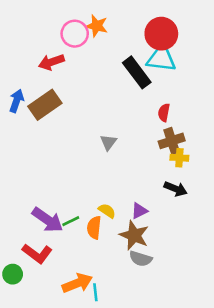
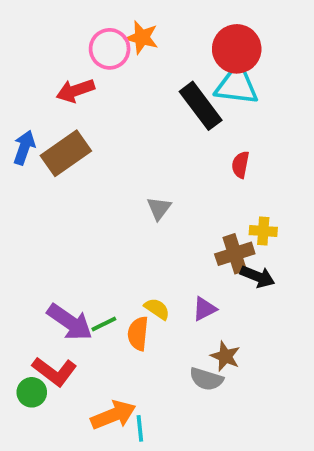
brown cross: (172, 141) -> (235, 254), moved
brown star: (134, 235) -> (225, 356), moved, size x0.7
green circle: (13, 274) -> (32, 392), moved

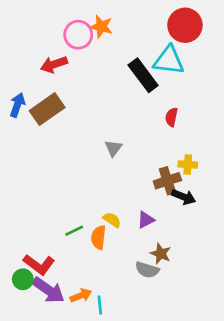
red circle: (237, 49) -> (185, 25), moved
purple arrow: (70, 322) -> (48, 290), moved
orange arrow: (113, 415) -> (81, 296), size x0.7

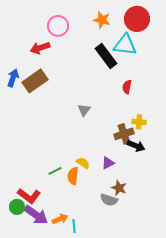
orange star: (101, 27) -> (102, 20), moved

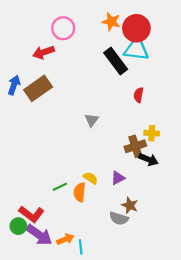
red circle: (137, 19) -> (136, 28), moved

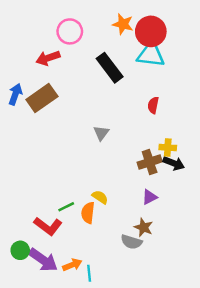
black rectangle: (116, 61) -> (110, 68), moved
black arrow: (148, 159) -> (174, 163), moved
purple triangle: (118, 178) -> (150, 197), moved
red L-shape: (31, 214) -> (48, 226), moved

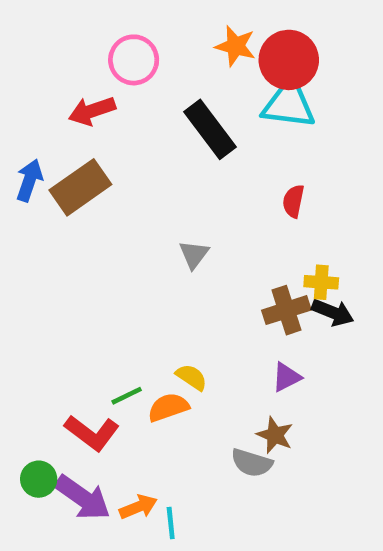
orange semicircle: (88, 213) -> (168, 407), turned 65

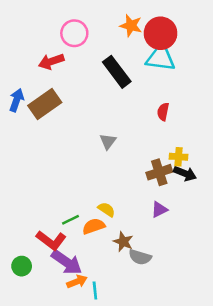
brown star: (275, 435) -> (123, 242), moved
purple arrow: (83, 498) -> (67, 262), moved

